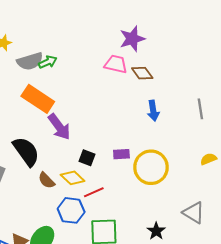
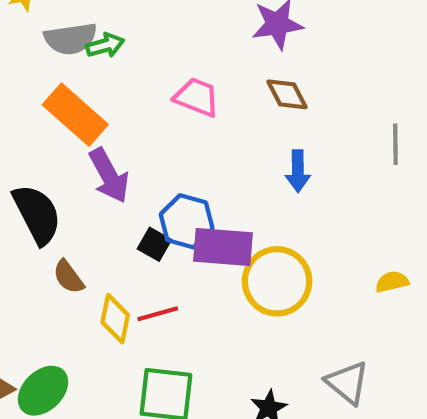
pink trapezoid: (116, 64) -> (197, 97), moved
gray line: (200, 109) -> (395, 144), moved
purple rectangle: (121, 154) -> (223, 247), size x1.8
yellow diamond: (73, 178) -> (115, 319), moved, turned 50
blue hexagon: (71, 210) -> (187, 221), moved

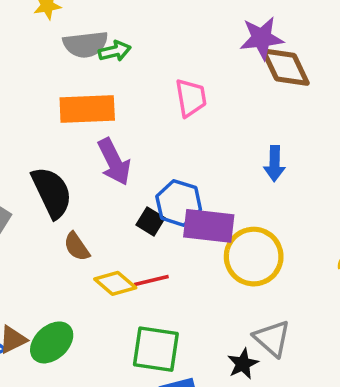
brown diamond: (287, 94) -> (285, 67), moved, size x1.4
pink trapezoid: (197, 97) -> (191, 98), turned 57
orange rectangle: (75, 115) -> (87, 109), turned -46
yellow diamond: (115, 319) -> (115, 283), turned -63
gray triangle: (347, 383) -> (272, 338), moved

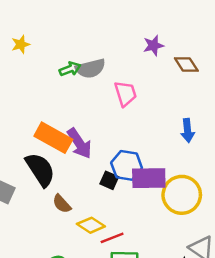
purple star: (262, 38) -> (153, 45), moved, size x0.7
gray semicircle: (85, 44) -> (90, 68), moved
brown diamond: (285, 67) -> (186, 65), size x0.7
orange rectangle: (87, 109) -> (53, 138), moved, turned 39
red line: (151, 281) -> (112, 238), moved

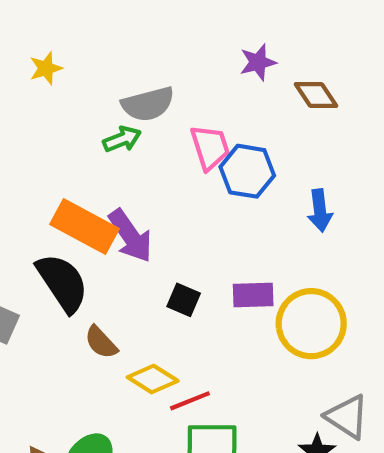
yellow star: (21, 44) -> (46, 68), moved
green arrow: (70, 69) -> (122, 139), moved
blue hexagon: (127, 165) -> (247, 171), moved
purple rectangle: (149, 178) -> (253, 295), size x0.7

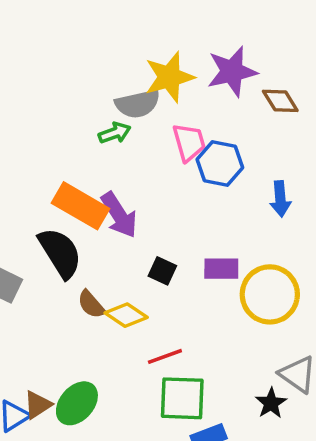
purple star: (258, 62) -> (232, 72), size x1.6
yellow star: (46, 68) -> (169, 77), moved, size x1.8
yellow diamond: (153, 379) -> (126, 315), moved

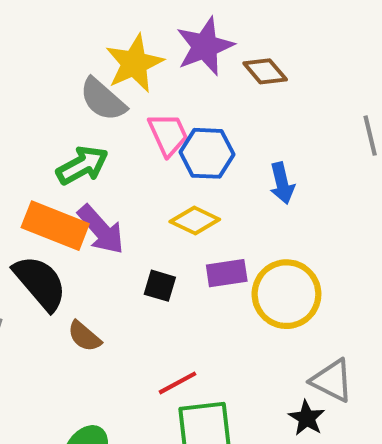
gray semicircle: (138, 104) -> (103, 99), turned 63
green arrow: (115, 133) -> (82, 165), moved, size x1.4
yellow diamond: (126, 315) -> (195, 220), moved

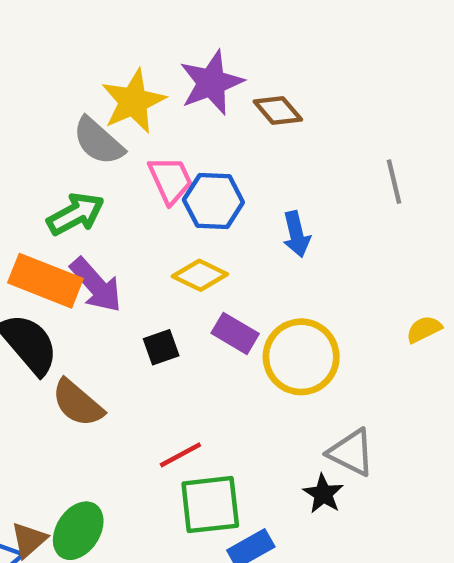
purple rectangle: (227, 273) -> (235, 333), turned 39
black square: (160, 286) -> (161, 347), turned -36
brown semicircle: (84, 336) -> (78, 403), size x1.4

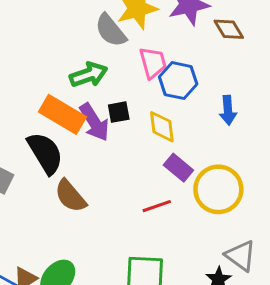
yellow diamond: (200, 275) -> (162, 127), turned 48
black square: (161, 347) -> (119, 112), moved
red line: (180, 455) -> (157, 206), moved

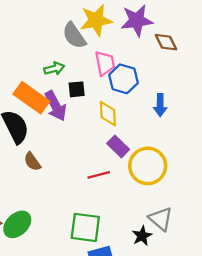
green arrow: (89, 75) -> (54, 69), size x0.7
black square: (119, 112) -> (77, 89), moved
brown semicircle: (70, 196) -> (32, 162), size x0.7

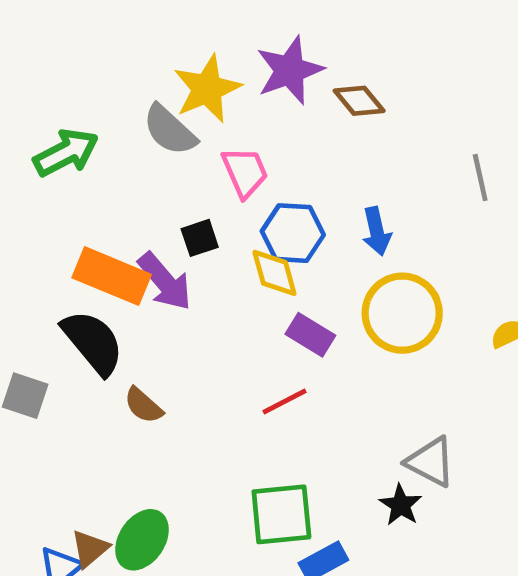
green arrow: (54, 69) -> (66, 153), moved, size x1.5
blue hexagon: (123, 79) -> (293, 233), moved
yellow circle: (148, 166) -> (402, 313), moved

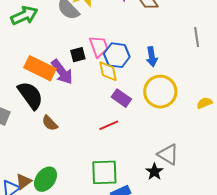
pink trapezoid: (245, 172) -> (99, 46), moved

